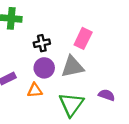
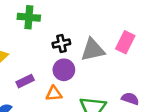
pink rectangle: (83, 38) -> (125, 42), moved
gray triangle: (72, 67) -> (93, 50), moved

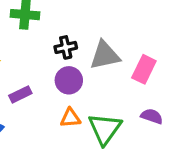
pink rectangle: (125, 42) -> (144, 69), moved
orange triangle: (54, 94) -> (70, 118), moved

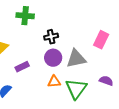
gray triangle: (105, 55) -> (76, 59), moved
pink rectangle: (144, 69) -> (101, 40), moved

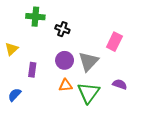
black cross: (51, 37) -> (62, 29), moved, turned 32
gray triangle: (76, 59) -> (88, 61), turned -35
purple rectangle: (22, 67) -> (32, 70), turned -56

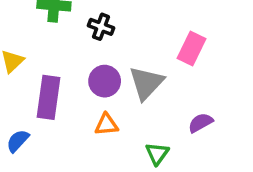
purple rectangle: (32, 70) -> (49, 97), size x1.6
purple semicircle: (120, 84) -> (201, 123), turned -48
green triangle: (88, 93) -> (157, 154), moved, size x0.6

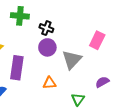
purple circle: (105, 81) -> (47, 47), moved

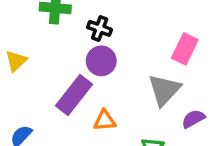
gray triangle: (72, 60) -> (164, 90), moved
purple rectangle: (17, 68) -> (74, 95), moved, turned 30

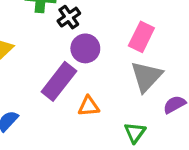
black cross: (100, 28) -> (69, 17), moved, turned 35
pink rectangle: (185, 49) -> (141, 37), moved

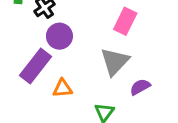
pink rectangle: (141, 37) -> (125, 21), moved

